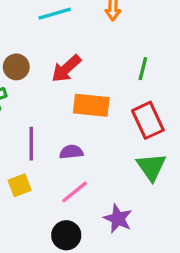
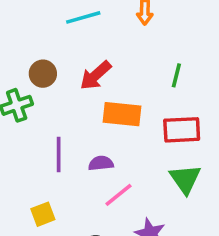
red rectangle: (148, 120) -> (182, 130), turned -68
yellow square: (20, 185) -> (43, 214), moved
pink line: (75, 192) -> (118, 195), moved

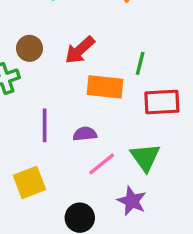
green line: (176, 75) -> (140, 63), moved
green triangle: (185, 179) -> (145, 157), moved
yellow square: (43, 214) -> (29, 182), size x1.4

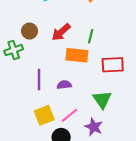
green line: (140, 63) -> (91, 36), moved
pink line: (102, 164) -> (70, 115), moved
yellow square: (29, 182) -> (44, 115), moved

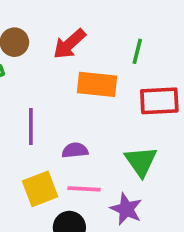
green line: (91, 36) -> (137, 51), moved
purple semicircle: (64, 85) -> (75, 150), moved
pink line: (70, 115) -> (84, 189), turned 42

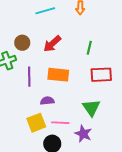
orange rectangle: (97, 84) -> (58, 75), moved
purple line: (31, 127) -> (29, 77), moved
purple semicircle: (75, 150) -> (47, 101), moved

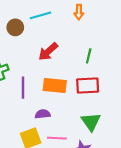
brown circle: (22, 43) -> (15, 27), moved
red rectangle: (101, 75) -> (88, 85), moved

